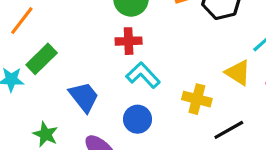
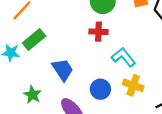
cyan L-shape: (143, 75) -> (123, 57), moved
yellow cross: (197, 99) -> (133, 85), moved

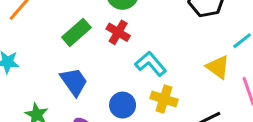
red cross: (99, 32) -> (118, 32), turned 30
green rectangle: (34, 40) -> (76, 32), moved

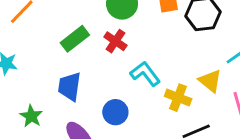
blue trapezoid: (74, 82) -> (70, 87), turned -140
yellow cross: (164, 99) -> (178, 98), moved

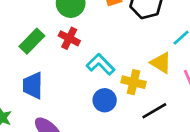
blue circle: (115, 112) -> (105, 100), moved

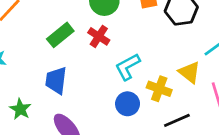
cyan L-shape: (101, 64) -> (128, 67), turned -80

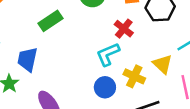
red cross: (99, 36) -> (124, 29), moved
blue trapezoid: (56, 80) -> (27, 59), moved

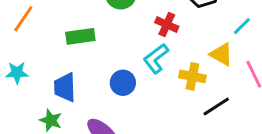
green rectangle: (51, 21) -> (80, 36), turned 40
blue circle: (105, 87) -> (123, 83), moved

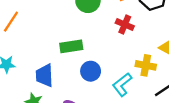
green rectangle: (80, 36) -> (71, 46), moved
cyan L-shape: (156, 59) -> (122, 85), moved

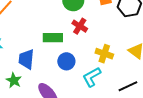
red cross: (125, 24) -> (80, 26), moved
yellow cross: (146, 65) -> (104, 54), moved

